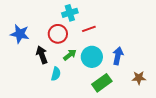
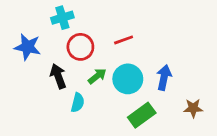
cyan cross: (70, 13) -> (62, 18), moved

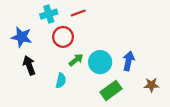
red line: (124, 40) -> (78, 13), moved
black arrow: (58, 76) -> (29, 65), moved

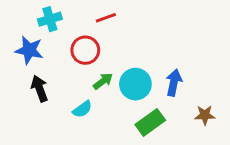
cyan cross: (49, 14) -> (50, 19), moved
cyan semicircle: (61, 81) -> (82, 109), turned 40

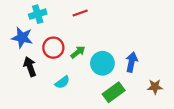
red circle: (85, 50) -> (53, 48), moved
green arrow: (103, 81) -> (78, 52), moved

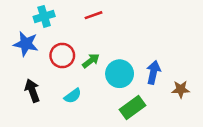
black arrow: (30, 67) -> (32, 91), moved
brown star: (155, 87) -> (181, 89), moved

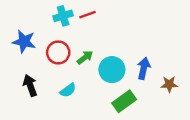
cyan cross: (44, 16) -> (63, 16), moved

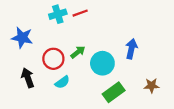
red circle: (58, 52) -> (53, 59), moved
blue arrow: (144, 68) -> (131, 49), moved
brown star: (169, 84) -> (151, 86), moved

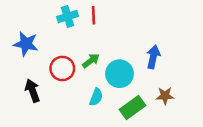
red line: (80, 13) -> (94, 15), turned -72
cyan semicircle: (62, 82) -> (96, 97), moved, turned -32
brown star: (151, 86) -> (165, 96), moved

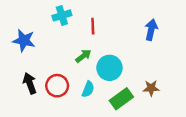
red line: (94, 15) -> (93, 26), moved
blue arrow: (153, 57) -> (151, 30), moved
red circle: (62, 68) -> (57, 86), moved

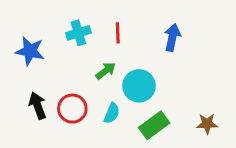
cyan cross: (62, 15) -> (78, 33), moved
blue arrow: (151, 30) -> (172, 37), moved
brown star: (151, 88) -> (207, 124), moved

